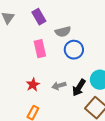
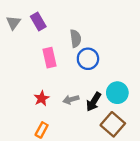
purple rectangle: (39, 17) -> (38, 21), moved
gray semicircle: (63, 32) -> (75, 38), turned -84

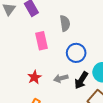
blue circle: (88, 59) -> (76, 53), moved

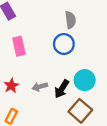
gray semicircle: (65, 23) -> (70, 20), moved
blue circle: (76, 53) -> (64, 44), moved

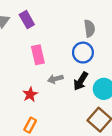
gray arrow: (40, 87) -> (55, 79), moved
black arrow: (62, 89) -> (81, 81), moved

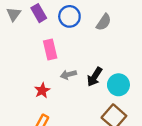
gray semicircle: (89, 28) -> (104, 22), turned 42
blue circle: (83, 53) -> (69, 16), moved

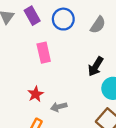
gray arrow: (68, 75) -> (59, 107), moved
black arrow: (95, 77) -> (96, 66), moved

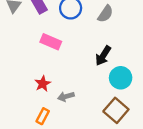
pink rectangle: (44, 53) -> (51, 42), turned -54

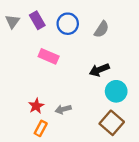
black arrow: (103, 56) -> (99, 70), turned 36
red star: (43, 84) -> (36, 106), moved

